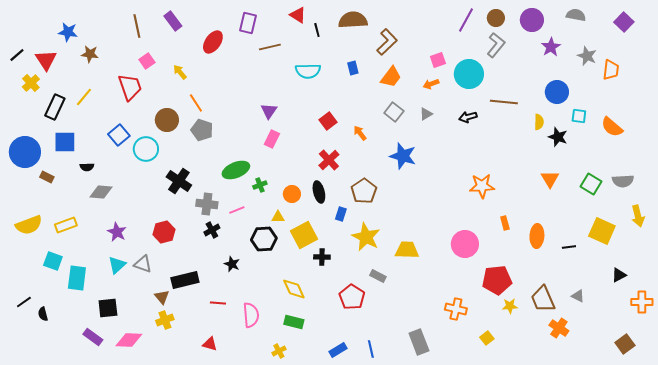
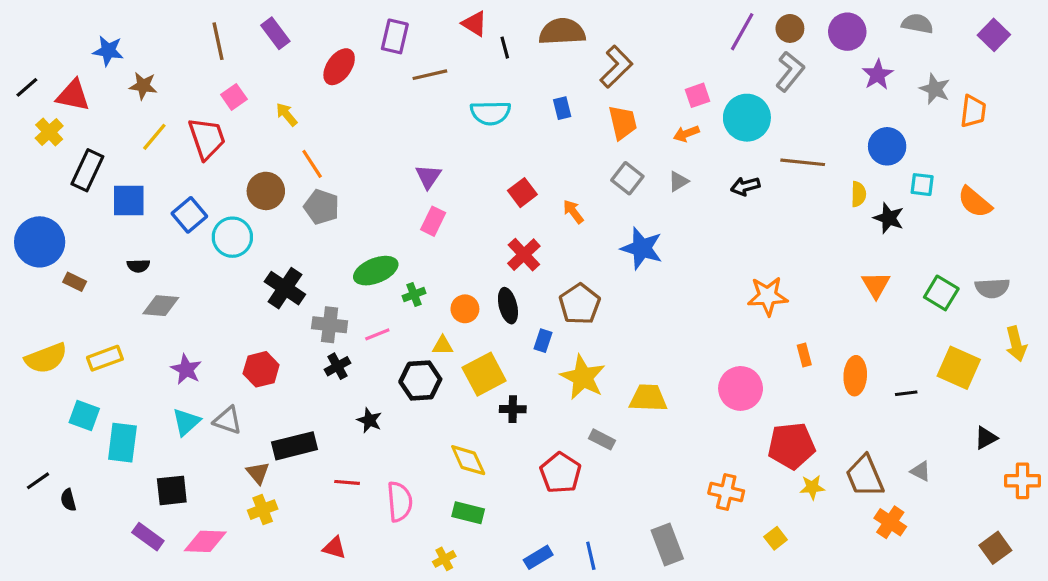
red triangle: (46, 60) -> (73, 95), turned -45
orange trapezoid: (391, 77) -> (623, 122), turned -50
yellow line: (84, 97) -> (154, 137), moved
blue square: (65, 142) -> (129, 200), moved

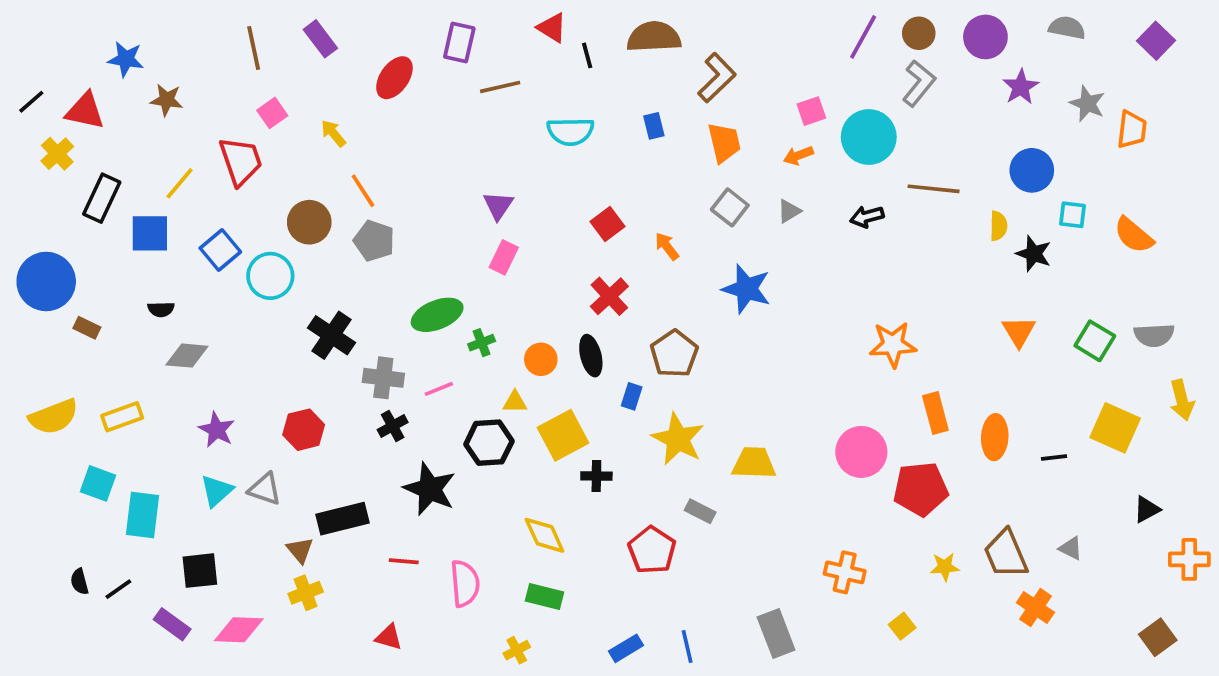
yellow line: (154, 137) -> (180, 183), moved
orange rectangle: (804, 355) -> (935, 413), size x1.5
black star: (369, 420) -> (430, 489), size x1.8
red pentagon: (792, 446) -> (921, 489), moved
black line: (38, 481) -> (118, 589), moved

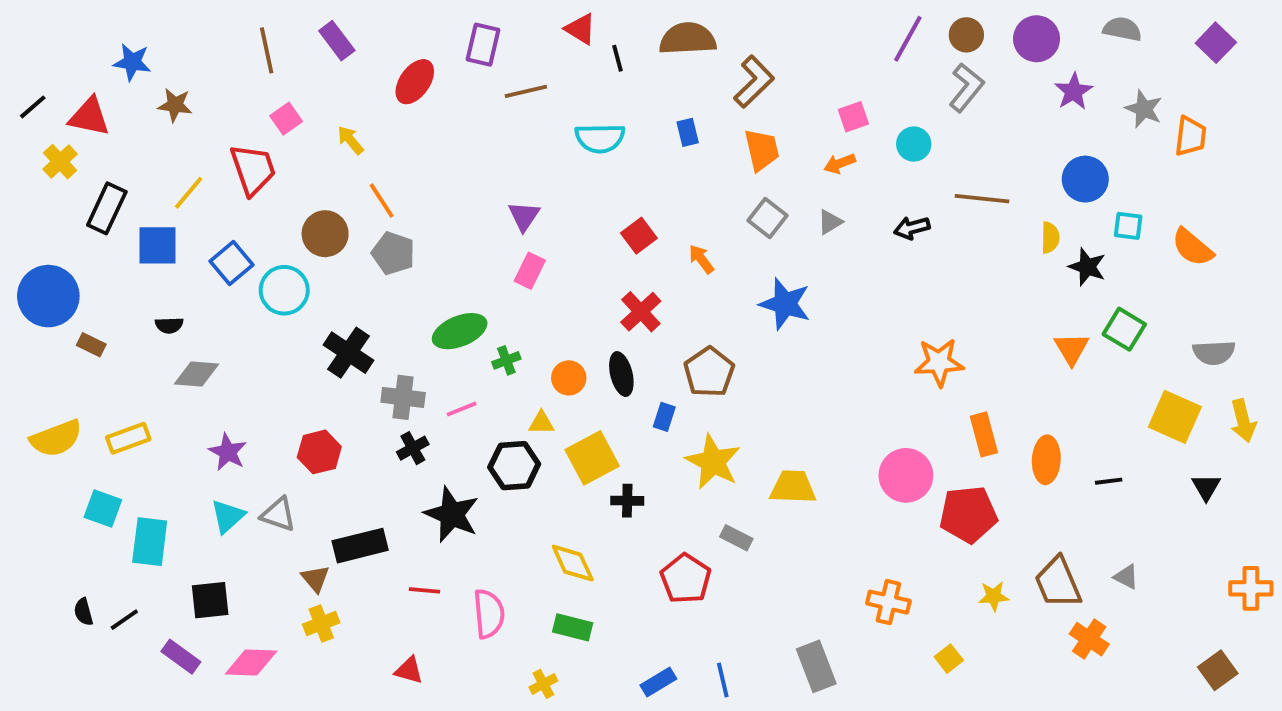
cyan circle: (869, 137) -> (914, 144), size x0.6
green square: (1095, 341) -> (1124, 329), moved
yellow square: (1115, 428) -> (1175, 417), moved
black triangle: (1147, 509) -> (1206, 487), moved, turned -32

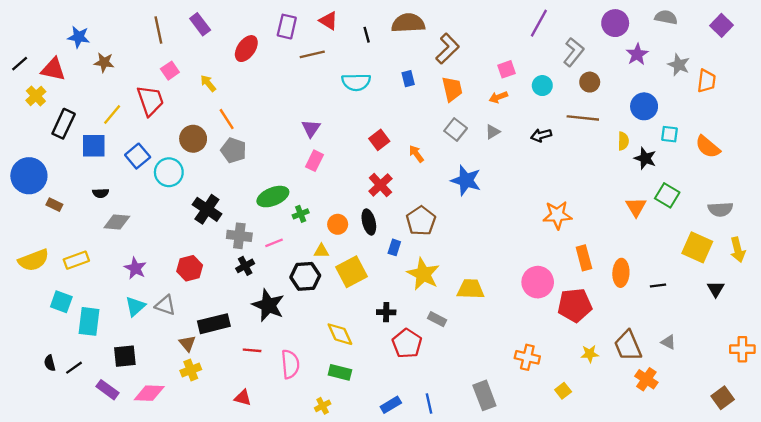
red triangle: (580, 29) -> (328, 21), moved
brown circle: (966, 35) -> (590, 82), moved
black cross: (627, 501) -> (386, 312), moved

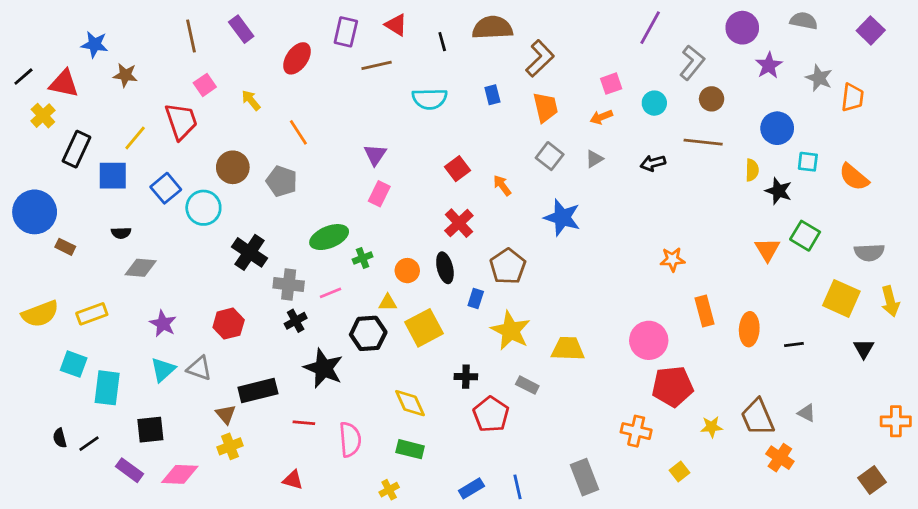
orange line: (227, 119) -> (298, 132), moved
orange star: (557, 215) -> (672, 259), size x0.7
red pentagon: (575, 305) -> (672, 386), moved

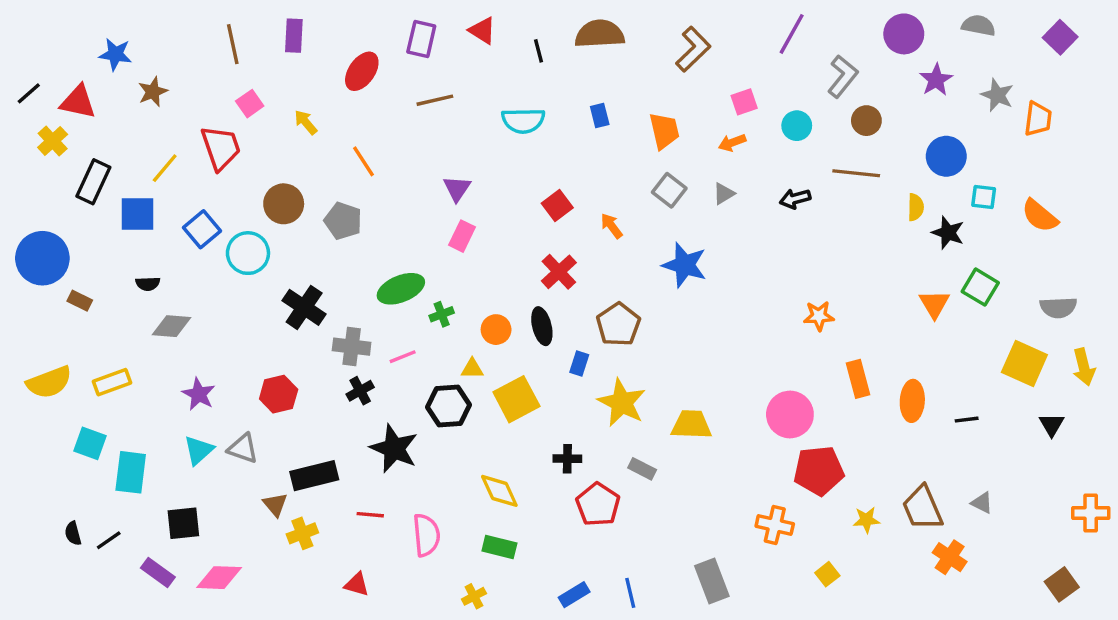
purple rectangle: (241, 29) -> (294, 36), turned 40
brown L-shape: (540, 58) -> (693, 49), moved
brown line: (377, 65) -> (435, 100), moved
brown star: (125, 75) -> (153, 92), turned -30
yellow cross: (230, 446) -> (302, 533), moved

